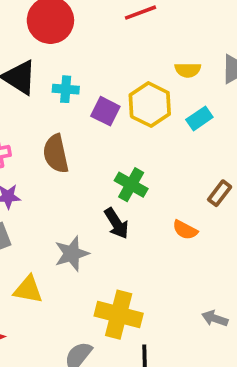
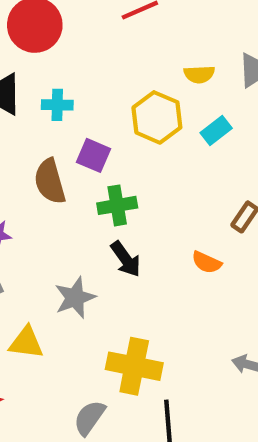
purple square: (105, 111) -> (94, 155), moved
green cross: (131, 185) -> (117, 205), moved, turned -36

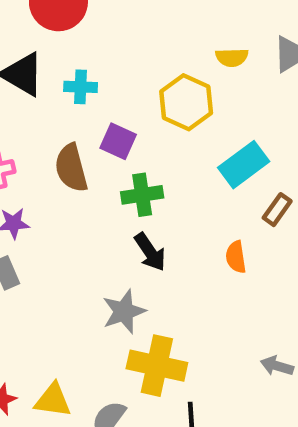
cyan rectangle: (216, 130) -> (244, 165), moved, size x1.5
orange semicircle: (207, 262) -> (236, 257), turned 56
gray star: (75, 298) -> (124, 312), moved
yellow triangle: (26, 343) -> (53, 400), moved

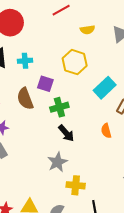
yellow semicircle: (232, 57) -> (87, 30), moved
yellow cross: (157, 366) -> (76, 185), size x0.7

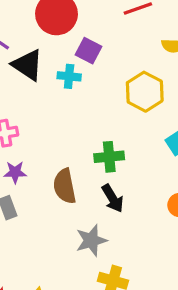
purple square: (45, 84) -> (89, 51), moved
brown semicircle: (25, 99) -> (65, 186), moved

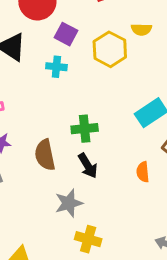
cyan cross: (69, 76) -> (56, 67), moved
yellow hexagon: (145, 92) -> (110, 49), moved

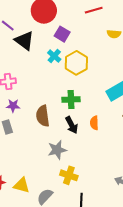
yellow hexagon: (110, 49) -> (76, 63), moved
cyan cross: (56, 67) -> (54, 56), turned 32
orange semicircle: (143, 172) -> (94, 123), moved

